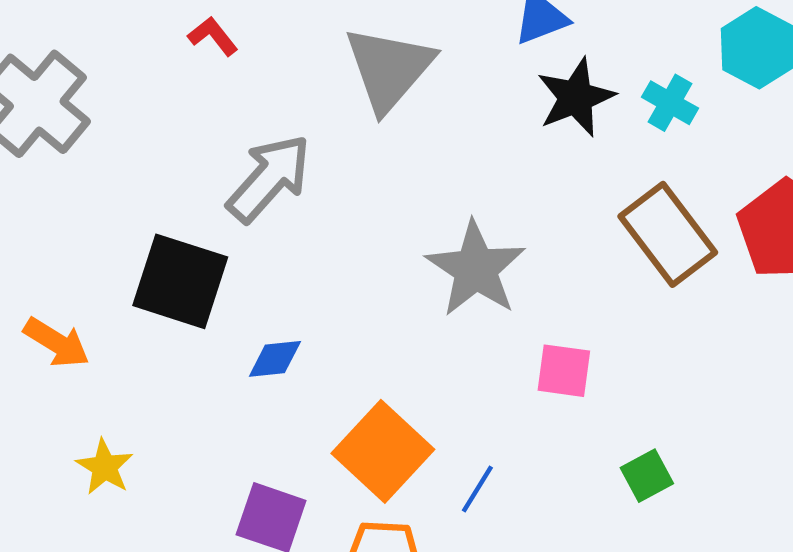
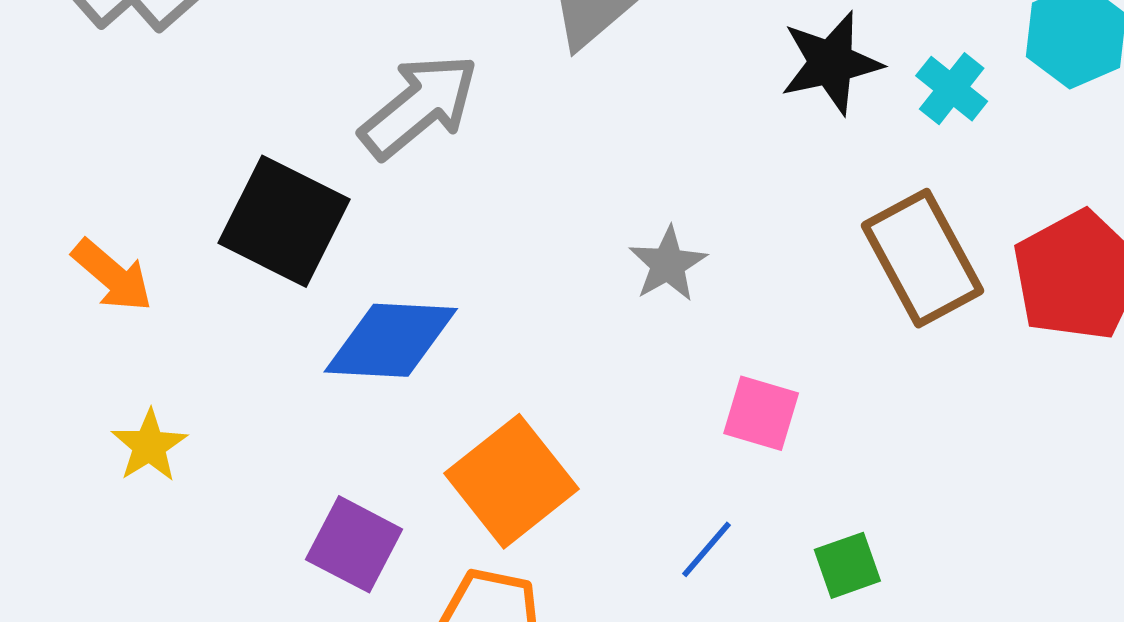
gray star: (476, 269) -> (668, 264), size x0.6
blue diamond: (275, 359) -> (391, 340), size x1.8
blue line: (477, 489) -> (707, 549), moved

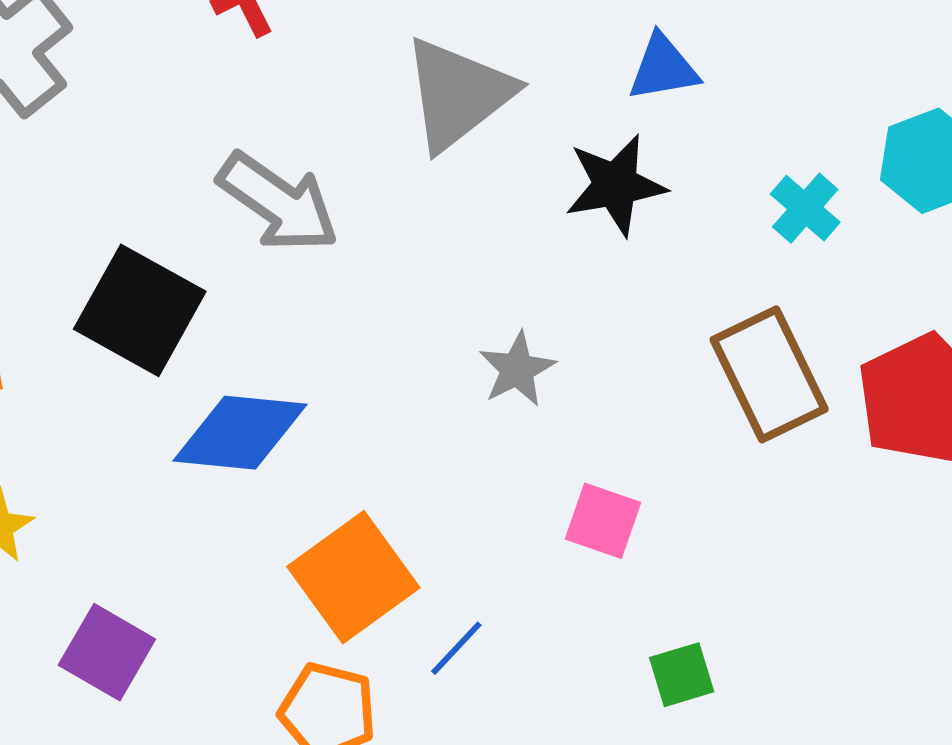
black star: (831, 63) -> (615, 185), moved
gray arrow: (419, 106) -> (278, 202), turned 72
purple square: (354, 544) -> (107, 652), moved
blue line: (707, 549) -> (456, 648), moved

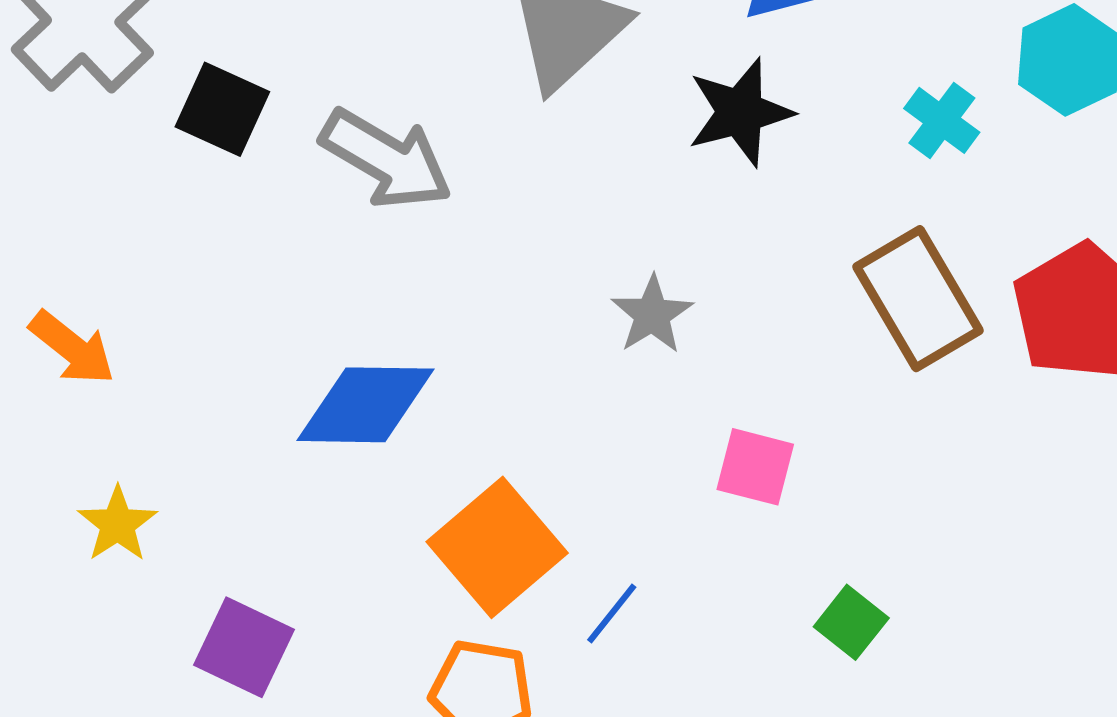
black square: (140, 310) -> (222, 109), moved, size x0.7
green square: (682, 675) -> (851, 622), turned -30

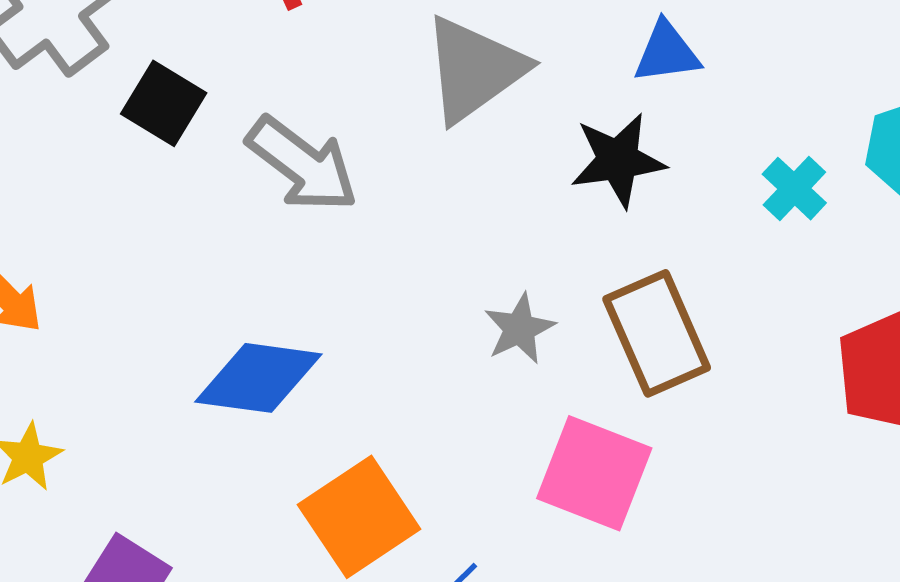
brown rectangle: (918, 299) -> (657, 333), moved
pink square: (755, 467) -> (594, 473), size x1.6

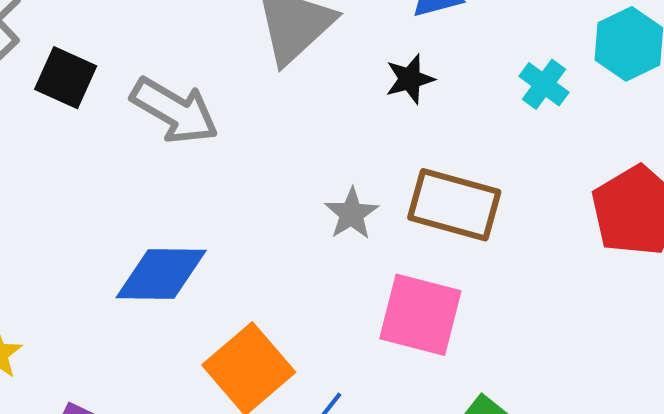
black star: (618, 160) -> (410, 79), size x0.7
brown rectangle: (657, 333) -> (454, 205), turned -44

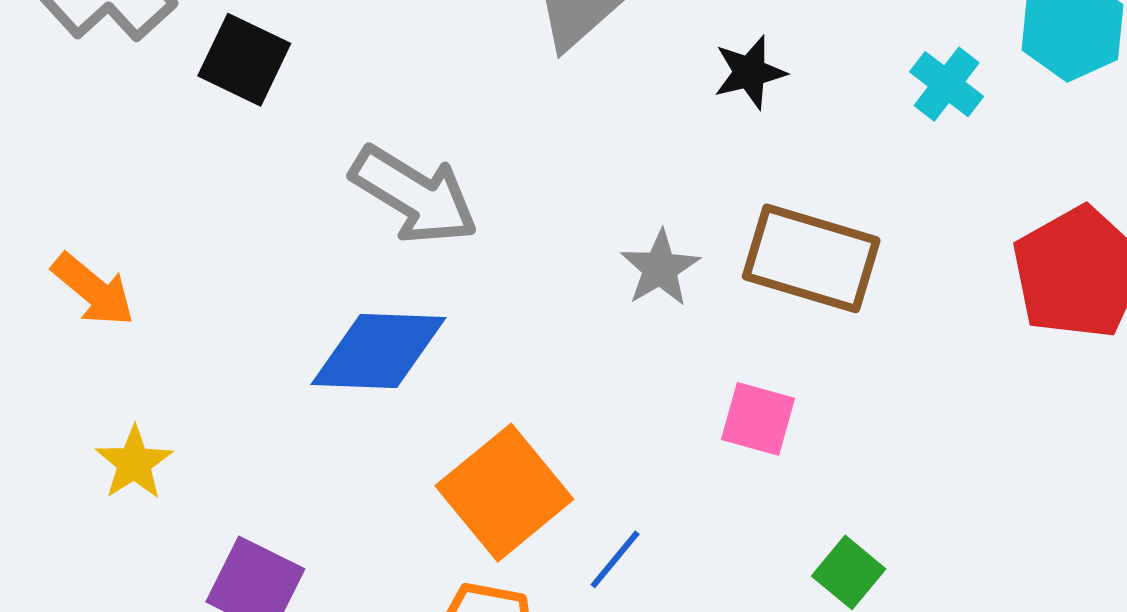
gray arrow: (175, 111) -> (414, 195), moved
pink square: (420, 315) -> (758, 419), size x0.6

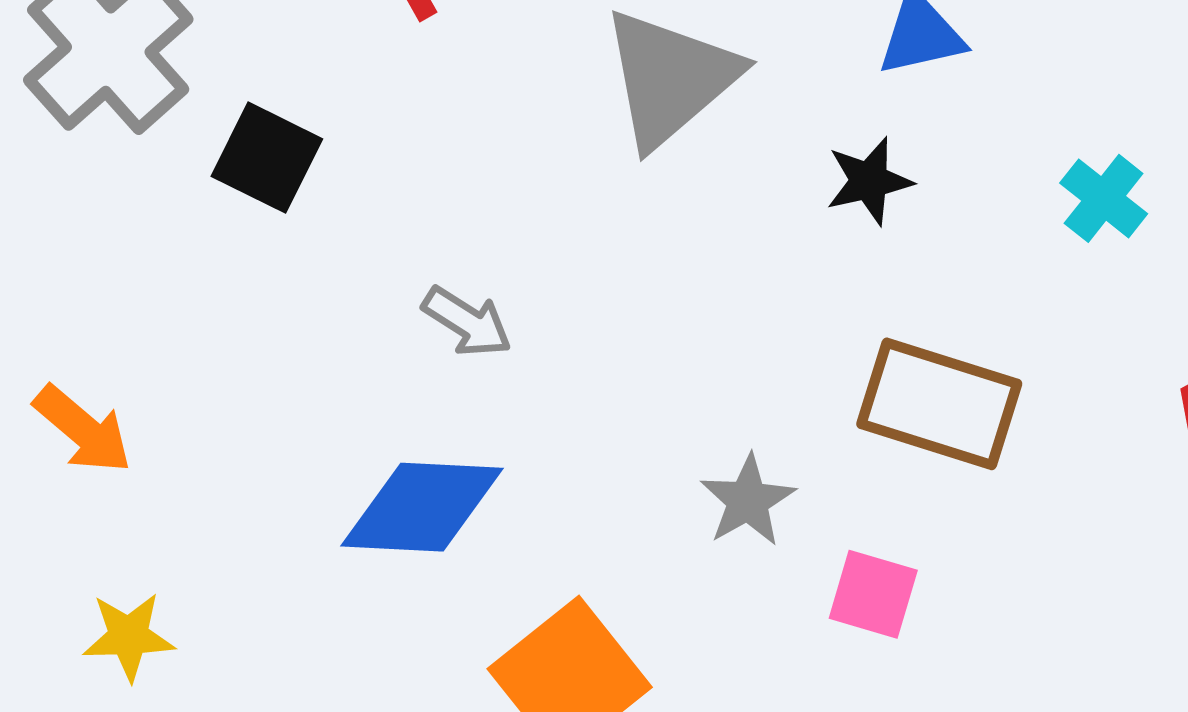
gray arrow: (414, 195) -> (467, 322), size x0.6
gray star: (660, 268) -> (748, 501), moved
yellow star: (134, 463) -> (129, 636), turned 30

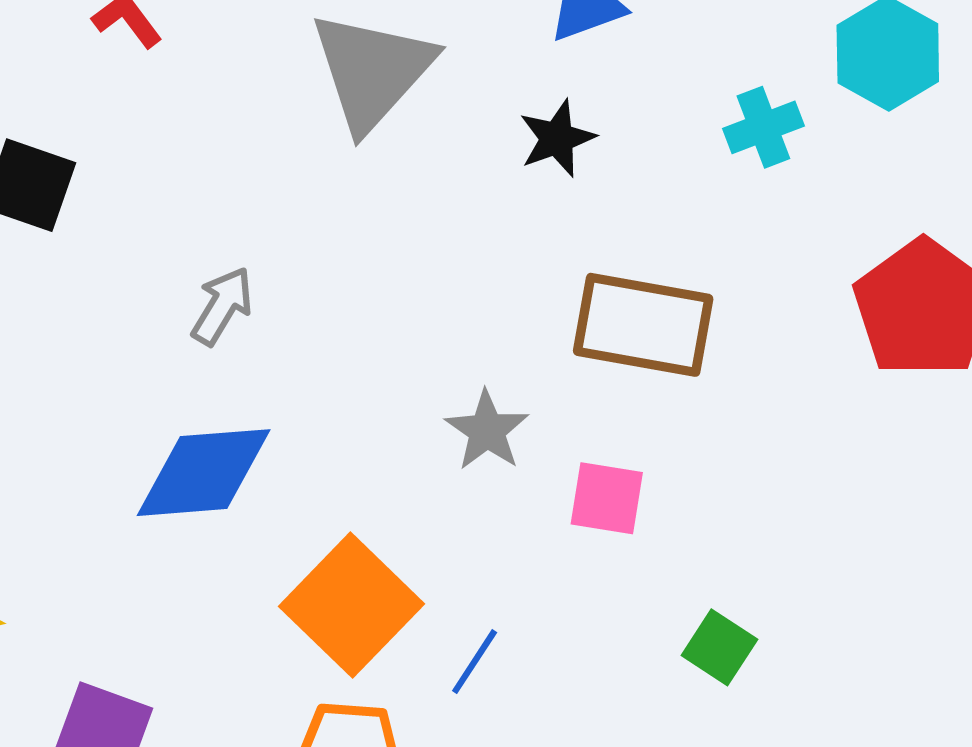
cyan cross: (1104, 198) -> (763, 127), turned 38
gray arrow: (467, 322) -> (222, 306), turned -84

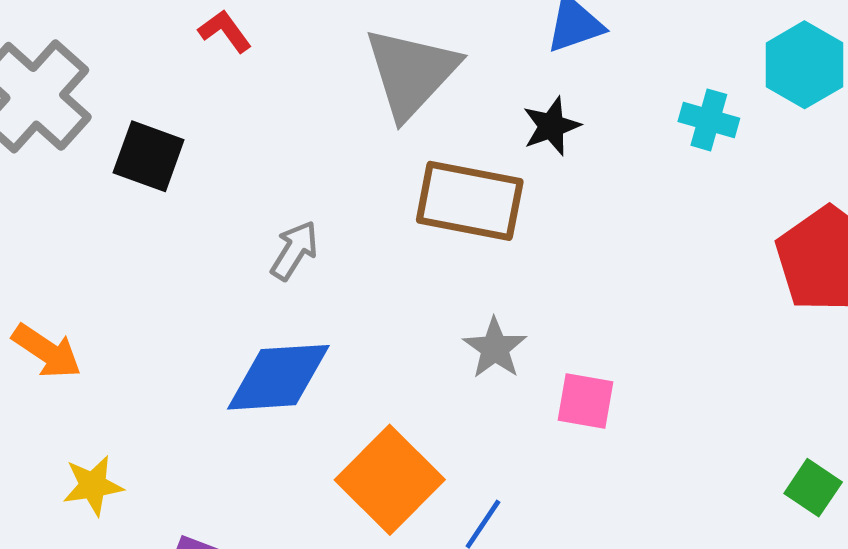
cyan cross: (763, 127) -> (709, 120), turned 36
brown rectangle: (643, 325) -> (470, 201), moved
green square: (719, 647) -> (813, 488), moved

